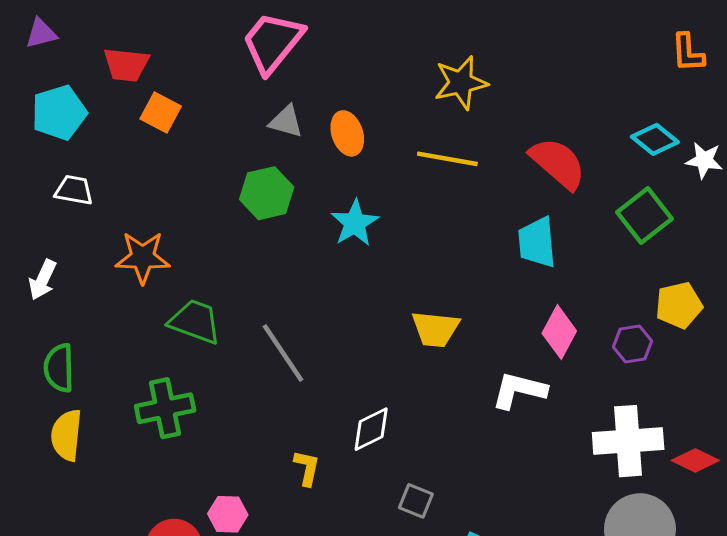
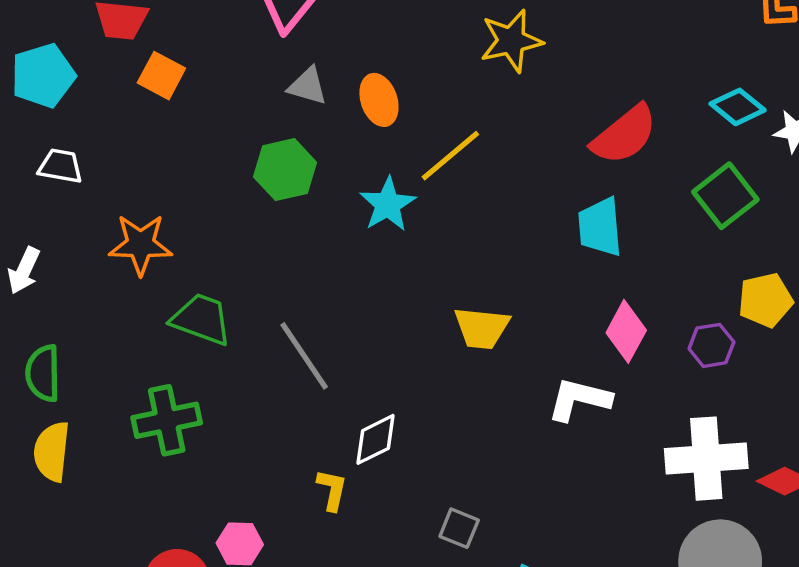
yellow line: (447, 159) -> (450, 156), moved, turned -50
red semicircle: (558, 163) -> (624, 135), turned 100
white diamond: (371, 429) -> (376, 439), moved

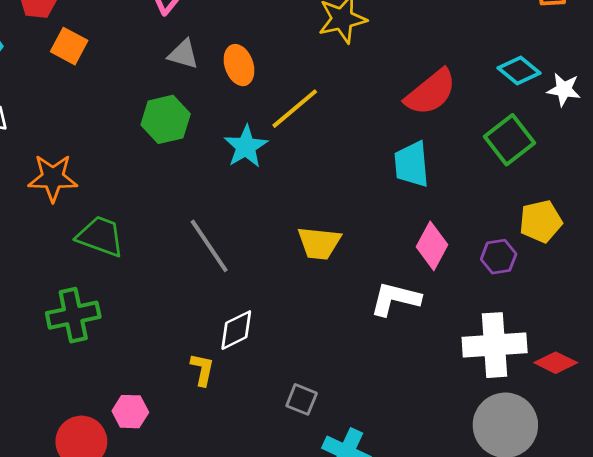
gray line: (304, 356) -> (209, 246), moved

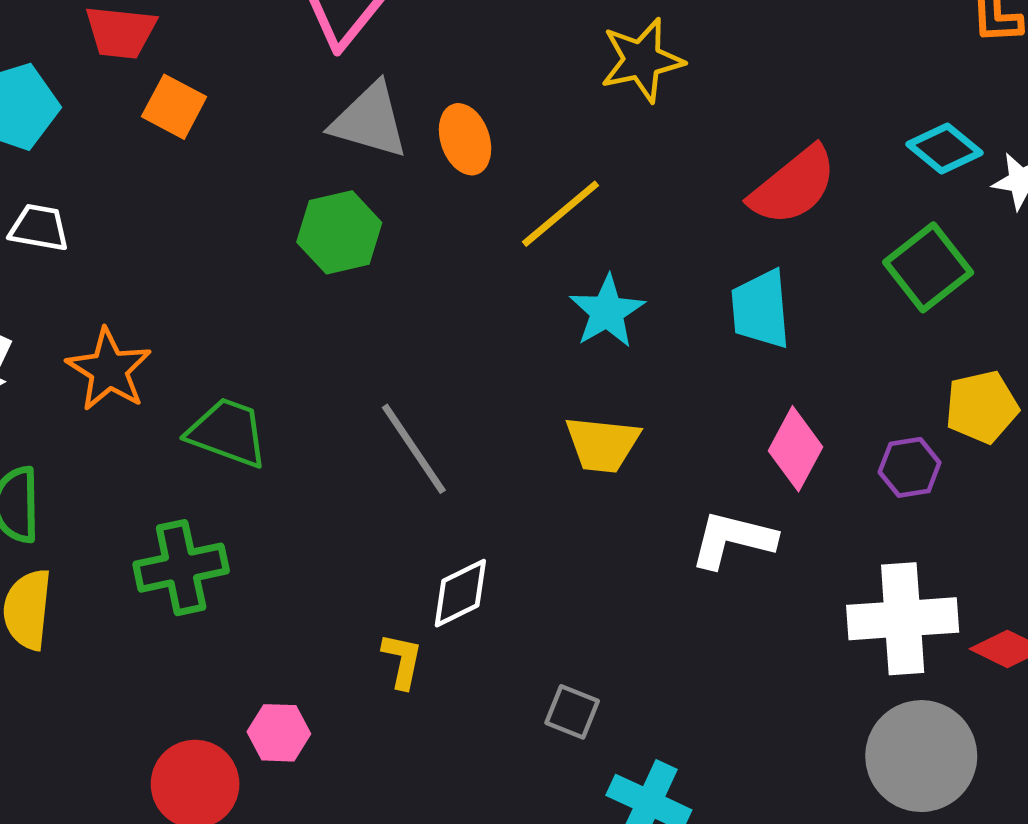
gray triangle: (183, 54) -> (370, 121), size x1.5
cyan star: (246, 147) -> (607, 311), moved
orange star: (53, 178) -> (109, 370), moved, turned 30

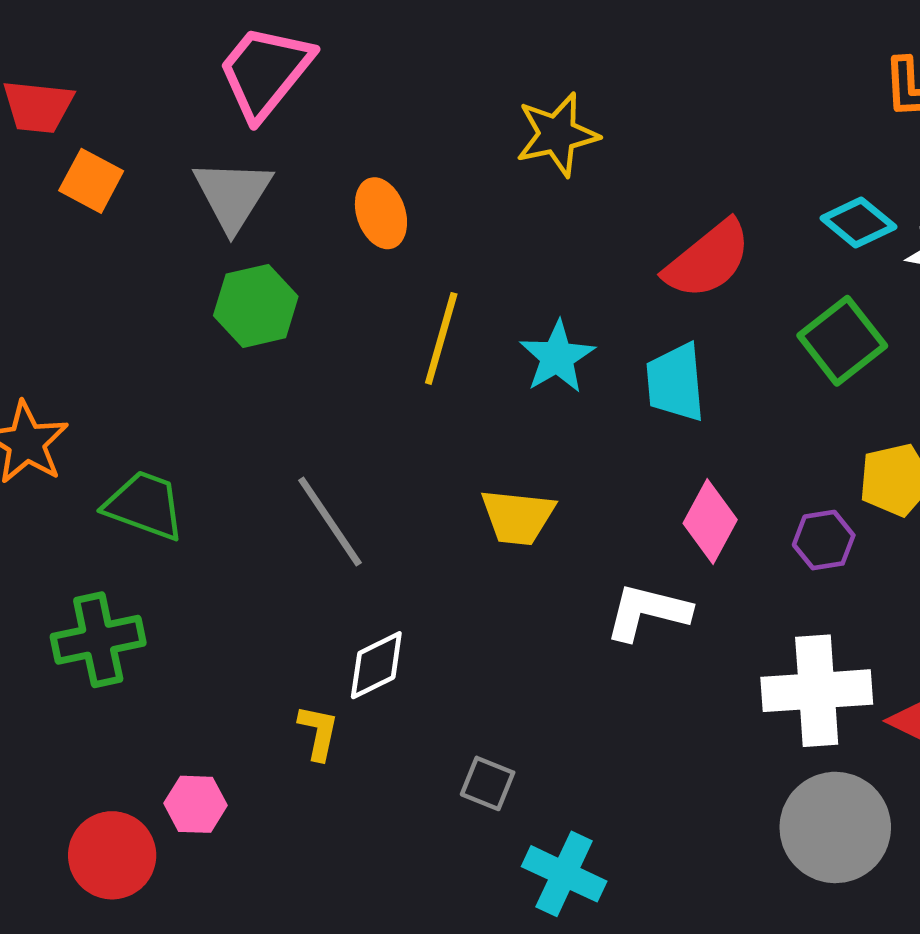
gray triangle: (370, 121) -> (233, 195), moved, turned 46
yellow line: (560, 214) -> (441, 338), moved, turned -34
cyan star: (607, 311) -> (557, 357), moved

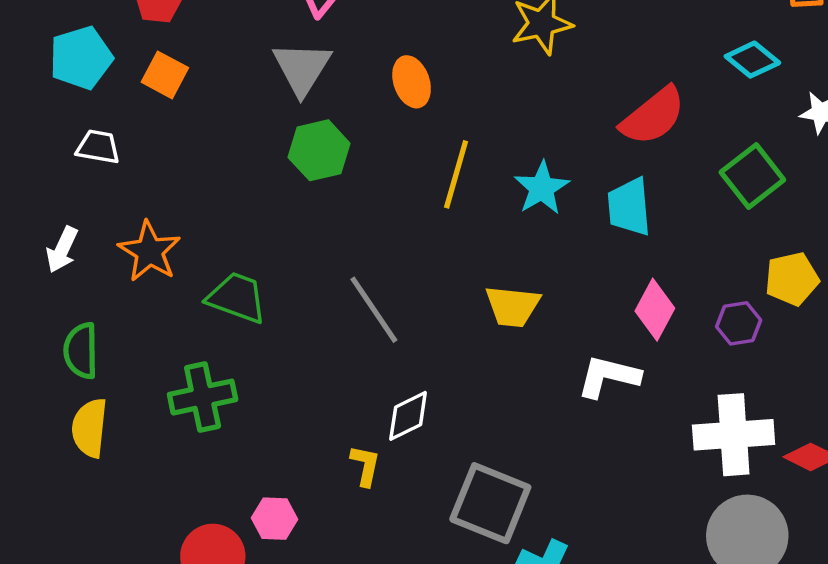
orange square: (91, 181) -> (165, 75), moved
cyan diamond: (858, 223) -> (752, 60), moved
gray square: (488, 783) -> (490, 503), size x2.0

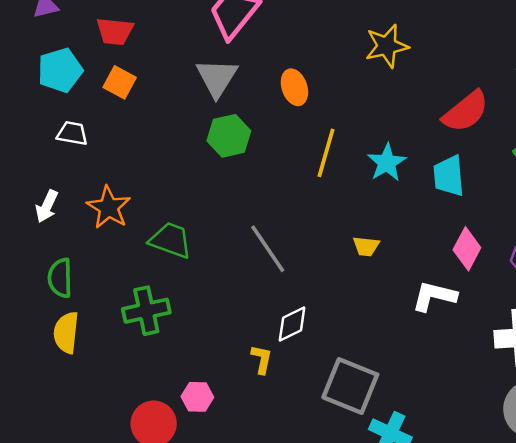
yellow trapezoid: (513, 306) -> (366, 246), size x0.7

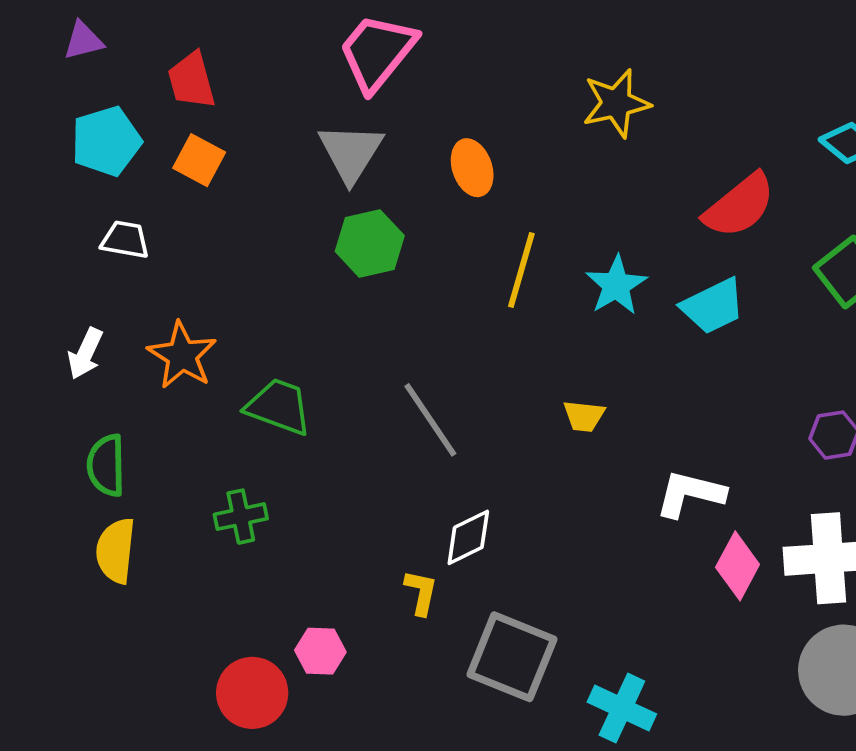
red trapezoid: (115, 31) -> (191, 80), turned 69
cyan trapezoid: (449, 176) -> (713, 306), turned -111
pink diamond: (467, 249) -> (738, 566), moved
green cross: (146, 311) -> (241, 517), size x0.7
gray square: (350, 386) -> (512, 657), moved

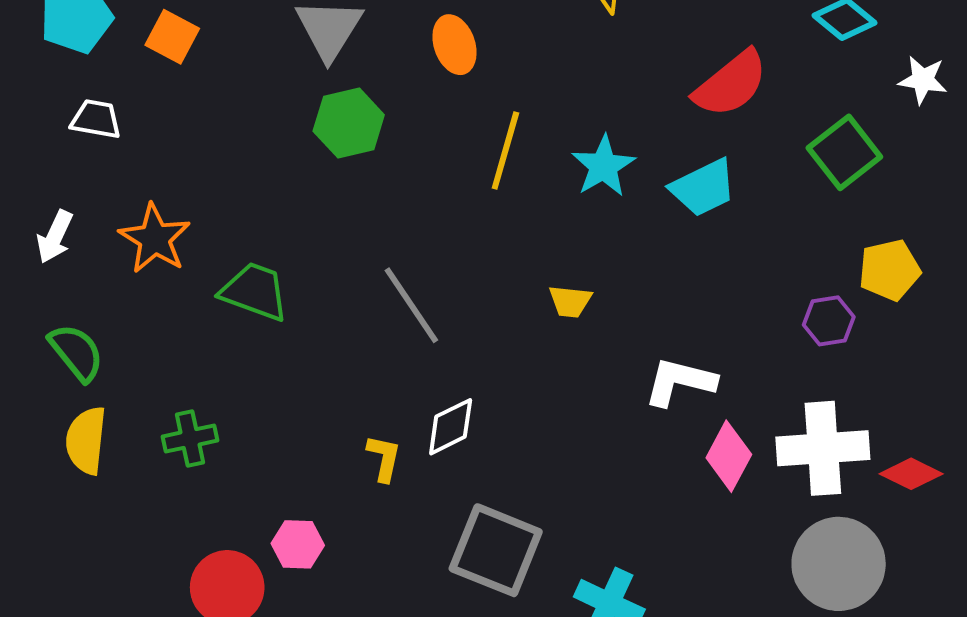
green semicircle: (106, 465) -> (76, 352), turned 142
green cross: (241, 517) -> (190, 438), moved
yellow L-shape: (421, 592) -> (384, 458), moved

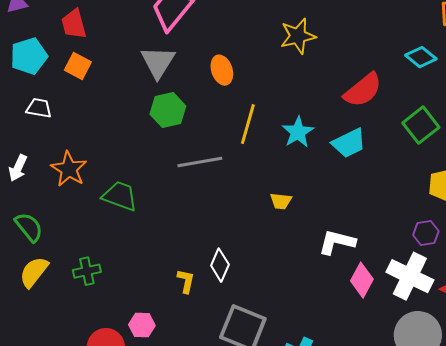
gray line: (411, 305) -> (200, 162), moved, turned -66
purple hexagon: (829, 321) -> (426, 233), moved
white diamond: (451, 427) -> (220, 265), turned -40
yellow semicircle: (86, 440) -> (34, 272), turned 32
white cross: (823, 448) -> (410, 276), turned 30

